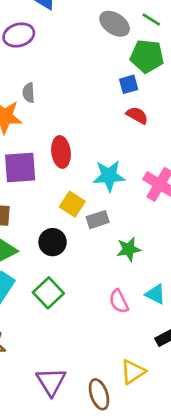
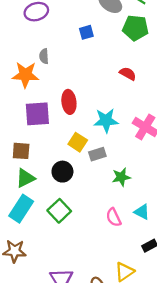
blue square: (129, 84) -> (86, 32), moved

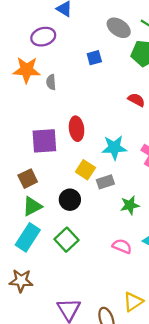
orange star: (25, 75) -> (27, 70), moved
brown square: (21, 151) -> (28, 179), turned -30
pink semicircle: (114, 217) -> (122, 246), turned 138

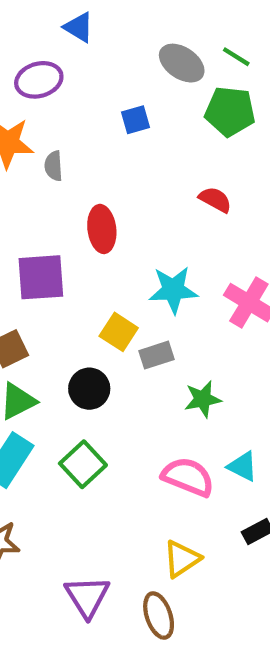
red ellipse: (77, 129) -> (102, 229), moved
pink semicircle: (122, 246) -> (188, 477), size x1.4
yellow triangle: (133, 302) -> (182, 559), moved

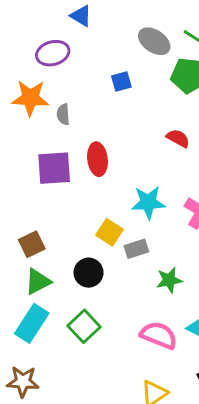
purple square: (41, 277) -> (54, 168), moved

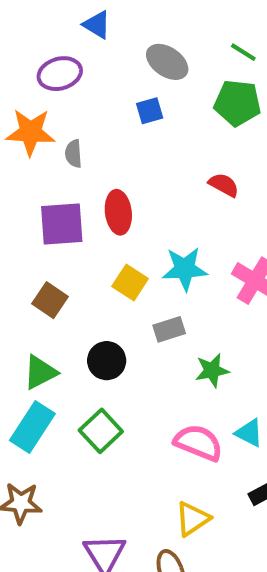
gray ellipse: (154, 41) -> (167, 62), moved
yellow square: (109, 232) -> (130, 283), moved
brown square: (32, 244) -> (50, 300), moved, turned -30

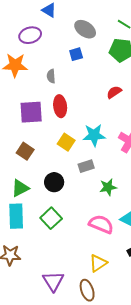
gray semicircle: (73, 154) -> (51, 76), moved
red semicircle: (224, 185) -> (114, 92), turned -63
cyan rectangle: (32, 427) -> (16, 216), turned -35

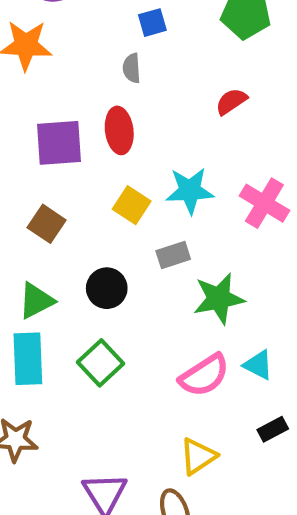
gray semicircle: (51, 76) -> (132, 68), moved
green star: (108, 187) -> (219, 299), size x1.4
pink semicircle: (101, 224) -> (204, 375), turned 125

